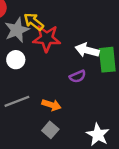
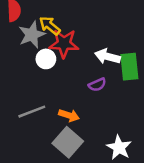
white circle: (16, 60) -> (46, 59), moved
gray square: (50, 130) -> (68, 142), size x1.6

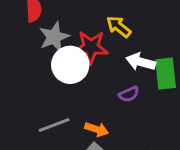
yellow arrow: (50, 26) -> (119, 27), moved
white circle: (46, 59) -> (70, 65), size x1.6

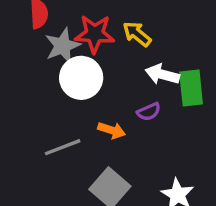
red star: (91, 47) -> (95, 34), moved
orange arrow: (97, 129) -> (112, 130), moved

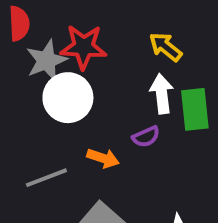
yellow arrow: (137, 34) -> (166, 47), moved
white arrow: (162, 74) -> (162, 94), turned 68

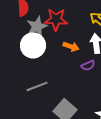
white circle: (68, 98) -> (33, 45), moved
orange arrow: (103, 158) -> (71, 46), moved

